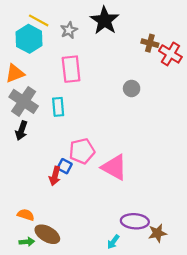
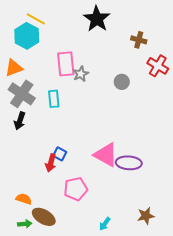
gray star: (69, 30) -> (81, 74), moved
red cross: (170, 54) -> (158, 66), moved
pink pentagon: (82, 151) -> (76, 189), moved
purple ellipse: (135, 221) -> (129, 163), moved

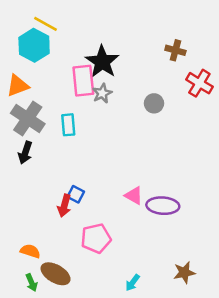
black star: (97, 19) -> (102, 62), moved
pink triangle: (106, 155) -> (134, 196), size x0.6
green arrow: (25, 224) -> (32, 283), turned 72

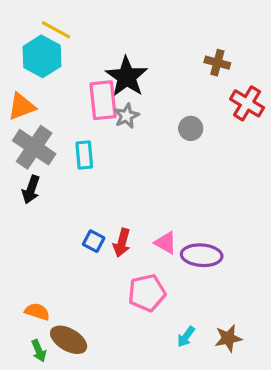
red arrow: (64, 206) -> (122, 243), moved
pink pentagon: (96, 238) -> (147, 293), moved
cyan arrow: (133, 283) -> (186, 337), moved

